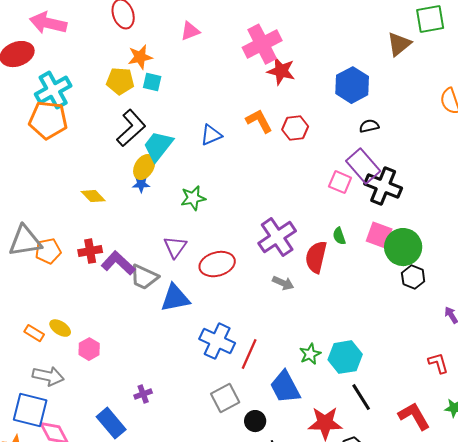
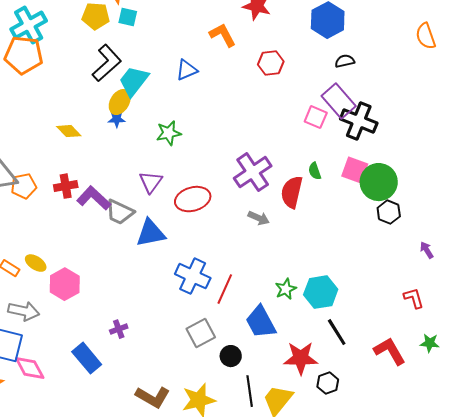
orange L-shape: (259, 121) -> (223, 35), moved
pink hexagon: (89, 349) -> (65, 284), size x1.4

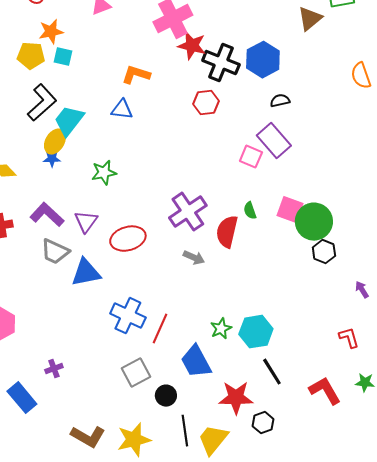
orange L-shape: (223, 35) -> (136, 75), moved, turned -44
blue triangle: (187, 70) -> (122, 110), turned 30
black cross: (359, 121) -> (221, 63), moved
purple L-shape: (94, 198) -> (47, 215), moved

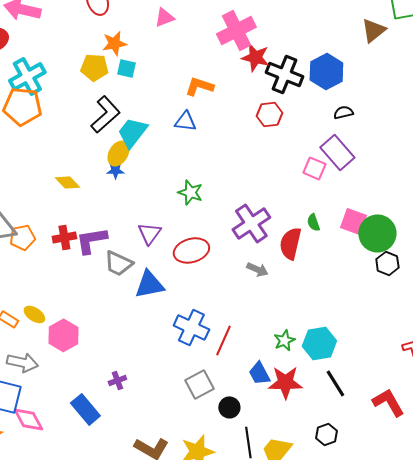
green star: (104, 173) -> (190, 192), moved, turned 30
purple L-shape: (47, 215) -> (91, 240), moved, turned -52
blue trapezoid: (196, 362) -> (259, 373), size x0.7
red star: (236, 398) -> (285, 382), moved

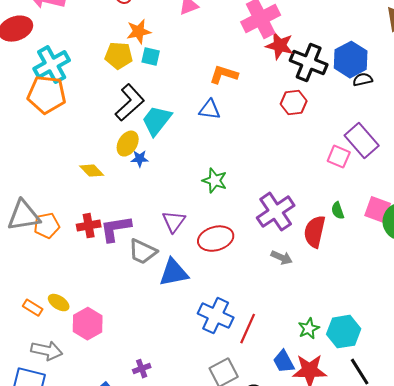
black semicircle: (343, 112) -> (363, 80), moved
yellow ellipse: (118, 153) -> (128, 144), moved

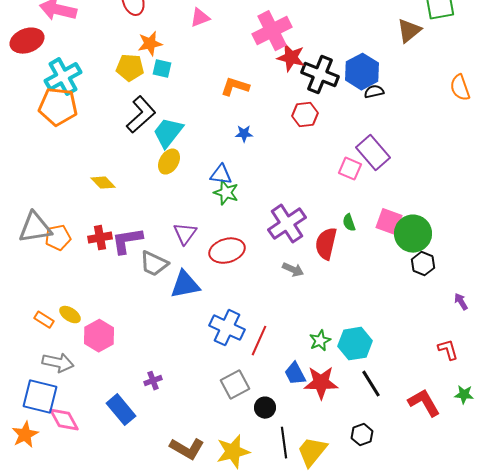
blue triangle: (210, 110) -> (221, 175), moved
yellow ellipse: (128, 144) -> (169, 162), moved
blue star: (140, 159) -> (244, 134), moved

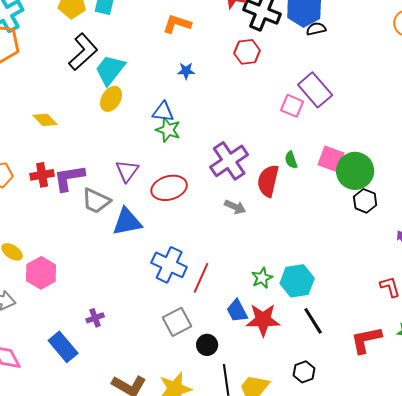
red L-shape: (424, 403) -> (366, 340), turned -72

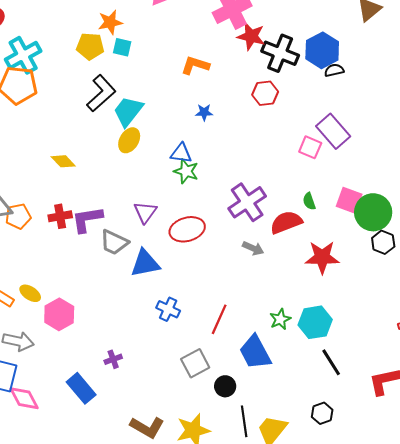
red semicircle: (268, 181) -> (286, 222), turned 56
blue cross: (169, 265) -> (168, 309), moved, size x0.7
blue trapezoid: (237, 311) -> (255, 352), size x1.5
red star: (263, 320) -> (322, 257), moved

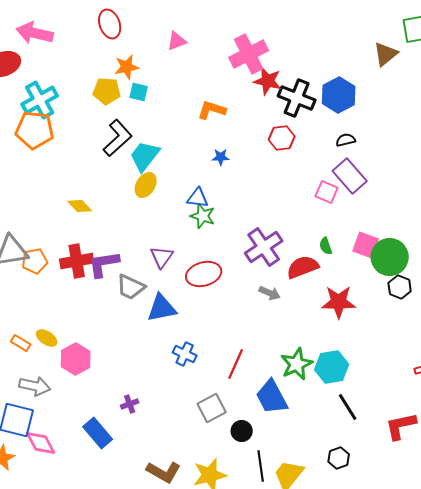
black semicircle: (334, 70) -> (346, 140), moved
red cross: (60, 216) -> (77, 261), size x1.4
green star: (280, 319) -> (297, 364), size x1.5

